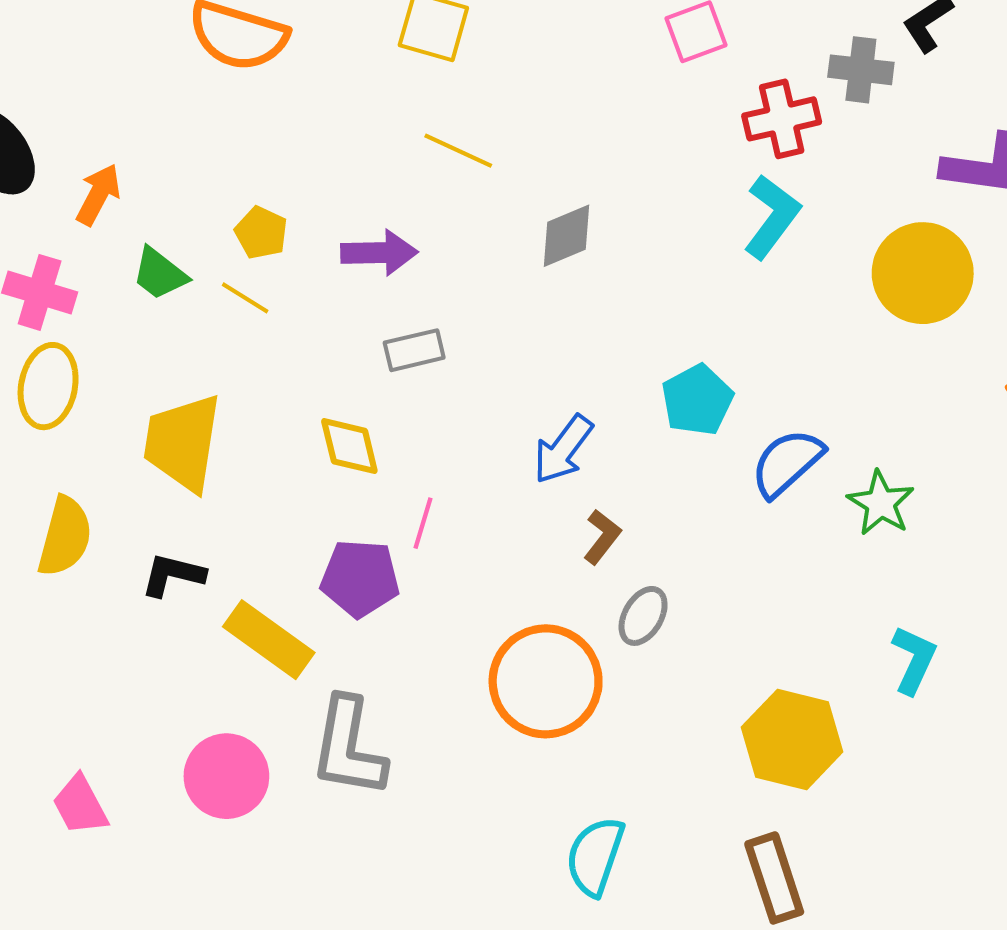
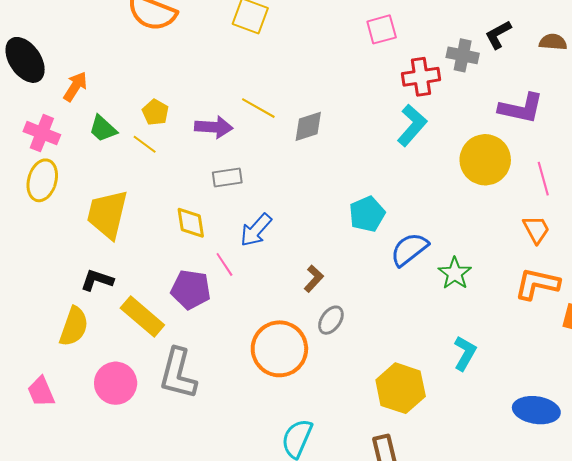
yellow line: (458, 151) -> (258, 108), moved
blue arrow: (563, 449) -> (256, 230), moved
pink line: (423, 523) -> (224, 264), turned -55
yellow semicircle: (65, 537) -> (74, 327), moved

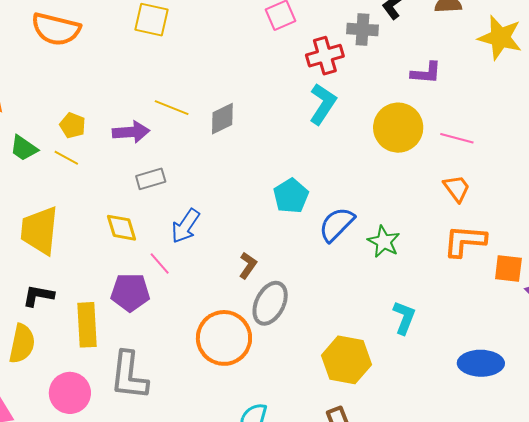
purple L-shape: (521, 108) -> (426, 73), size x0.7
pink line: (543, 179) -> (457, 138), turned -52
yellow rectangle: (142, 317) -> (87, 325), turned 54
gray ellipse: (331, 320) -> (270, 303), size x1.5

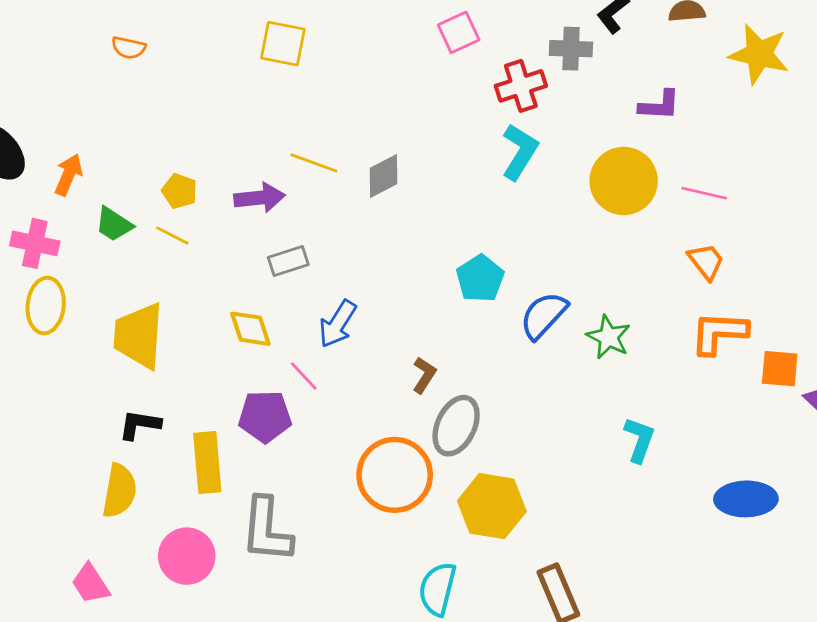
orange semicircle: (56, 29) -> (129, 48), moved, size x0.5
yellow hexagon: (346, 360) -> (492, 506), moved

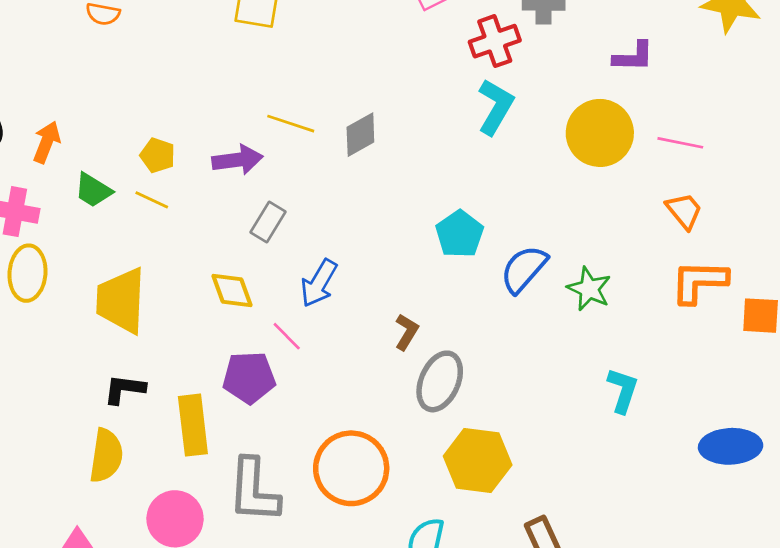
gray rectangle: (288, 261) -> (268, 222), turned -39
orange circle: (395, 475) -> (351, 468), moved

